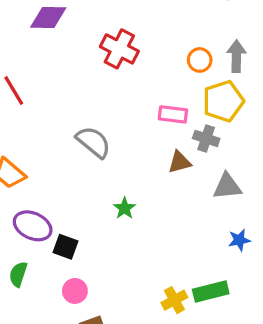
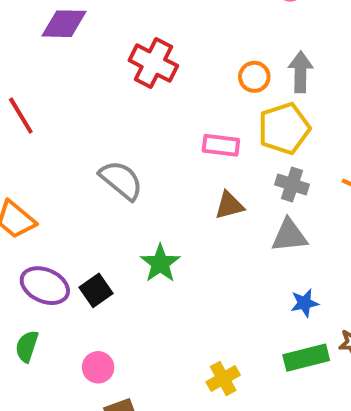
gray cross: (206, 138) -> (292, 185), moved
green star: (125, 208) -> (160, 263), size x1.4
black square: (65, 247) -> (96, 290), moved, turned 35
green rectangle: (211, 291) -> (306, 358), moved

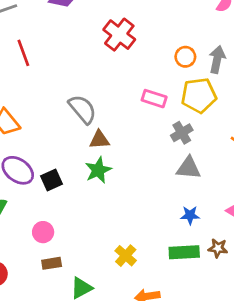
gray cross: (292, 185) -> (182, 133), moved, turned 30
brown triangle: (229, 205) -> (99, 140), moved
yellow cross: (223, 379) -> (126, 256), turned -30

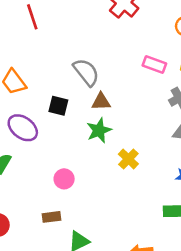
black square: (52, 180) -> (58, 106), moved, turned 36
pink circle: (43, 232) -> (64, 179), moved
yellow cross: (126, 256) -> (128, 159), moved

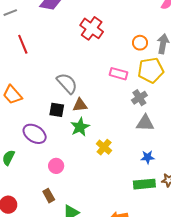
black square: (58, 106) -> (57, 110), moved
purple ellipse: (23, 128) -> (35, 134), moved
brown rectangle: (52, 217) -> (49, 196), turned 72

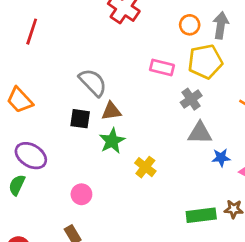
red line: (23, 44) -> (32, 32), turned 42
purple ellipse: (35, 134) -> (31, 156), moved
blue star: (148, 157) -> (221, 158), moved

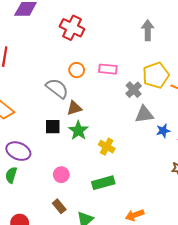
orange circle: (190, 25) -> (77, 70), moved
yellow pentagon: (205, 62) -> (156, 75), moved
black square: (80, 119) -> (53, 127), moved
green rectangle: (201, 215) -> (103, 183), moved

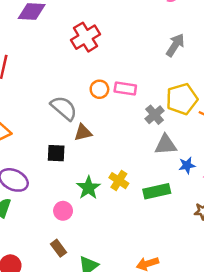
red cross: (72, 28) -> (86, 37), turned 30
gray arrow: (148, 30) -> (175, 45), turned 30
orange circle: (77, 70) -> (99, 89), moved
green star: (78, 130) -> (88, 188), moved
green rectangle: (103, 183) -> (157, 191), moved

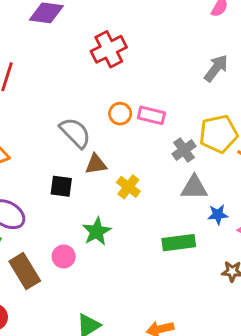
yellow cross: (119, 181) -> (128, 187), moved
brown rectangle: (58, 248) -> (25, 271), moved, size x1.6

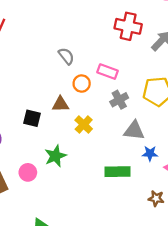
red cross: (109, 49) -> (128, 26), moved, turned 32
orange circle: (120, 114) -> (82, 84), moved
gray semicircle: (75, 133) -> (66, 56), moved, size x0.7
gray cross: (184, 150) -> (119, 100), moved

